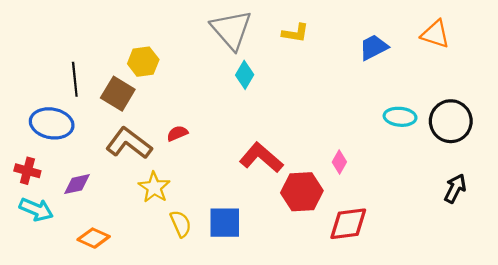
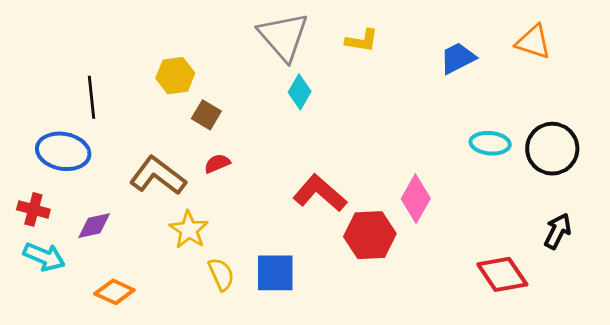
brown square: (118, 94) -> (206, 115), moved, size x0.7
pink diamond: (339, 162) -> (416, 199), size x1.6
red diamond: (348, 224) -> (502, 274), moved, turned 63

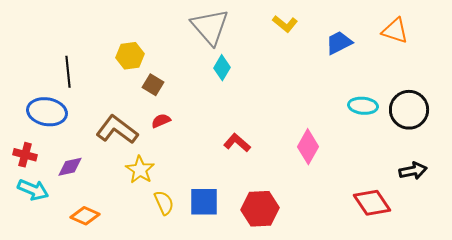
yellow L-shape: (362, 41) -> (285, 24), moved, turned 30
red L-shape: (320, 193) -> (237, 143), size x0.7
black arrow: (558, 231) -> (413, 171), turned 52
red hexagon: (370, 235) -> (260, 209), moved

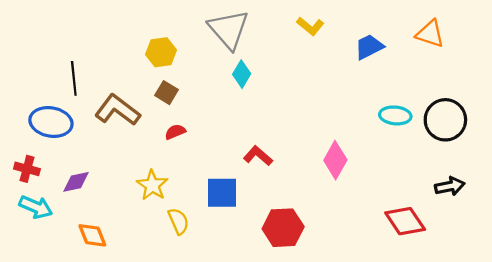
yellow hexagon: (130, 56) -> (161, 52), moved
brown L-shape: (117, 130) -> (117, 110), moved
blue square: (204, 202) -> (222, 193), moved
orange diamond: (85, 216) -> (92, 235), turned 44

